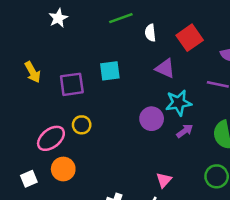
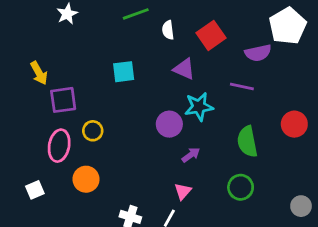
purple square: (72, 84) -> (63, 100), moved
purple arrow: (185, 131) -> (191, 155), moved
pink ellipse: (51, 138) -> (59, 146), turned -40
orange circle: (63, 169) -> (86, 179), moved

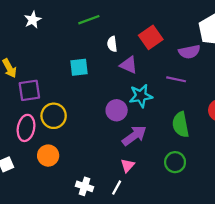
white semicircle: (168, 30) -> (112, 44), moved
yellow circle: (93, 131) -> (54, 116), size x1.5
purple arrow: (191, 155) -> (134, 136), size x1.6

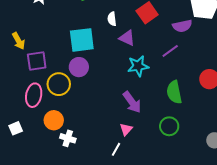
cyan square: (79, 67) -> (82, 40), size x1.5
purple line: (176, 79) -> (170, 51), turned -48
purple circle: (117, 110) -> (79, 67), moved
purple arrow: (134, 136) -> (132, 102), turned 90
white cross: (85, 186) -> (68, 138), moved

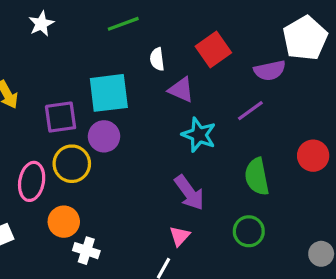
purple square: (37, 61) -> (61, 117), moved
cyan star: (138, 66) -> (199, 135), turned 30

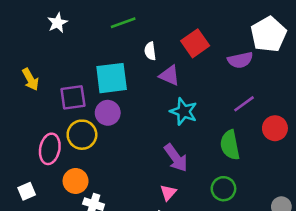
purple line: (250, 111) -> (244, 104), moved

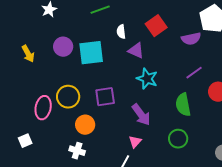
purple square: (73, 97) -> (105, 97), moved
purple circle: (108, 113) -> (63, 47), moved
orange circle: (76, 181) -> (85, 125), moved

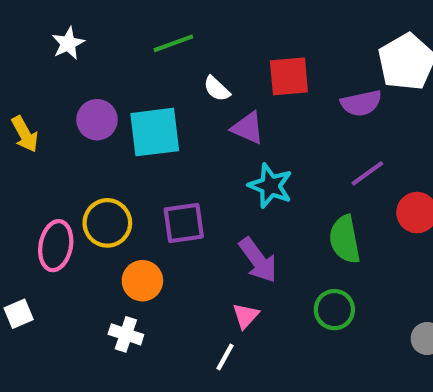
red square: (156, 26) -> (289, 76), turned 30
white semicircle: (121, 32) -> (217, 89), turned -40

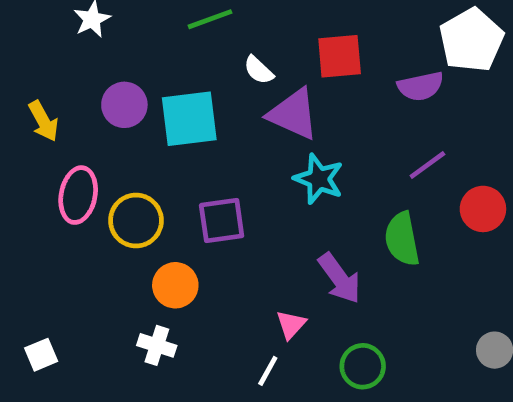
purple triangle: (248, 128) -> (293, 114), size x1.4
pink ellipse: (56, 246) -> (78, 195), moved
purple arrow: (258, 260) -> (340, 278), moved
green circle: (334, 310) -> (363, 366), moved
white square: (19, 314) -> (41, 355), moved

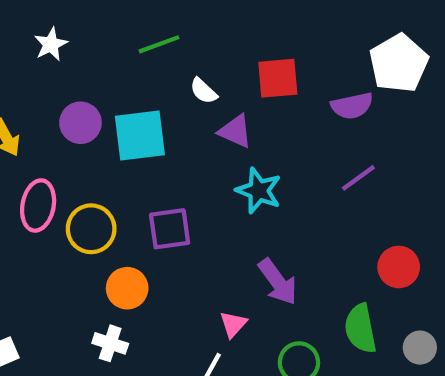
purple triangle: (293, 114) -> (235, 131), size x0.7
red circle: (483, 209) -> (399, 267), moved
green semicircle: (402, 239) -> (360, 328), moved

